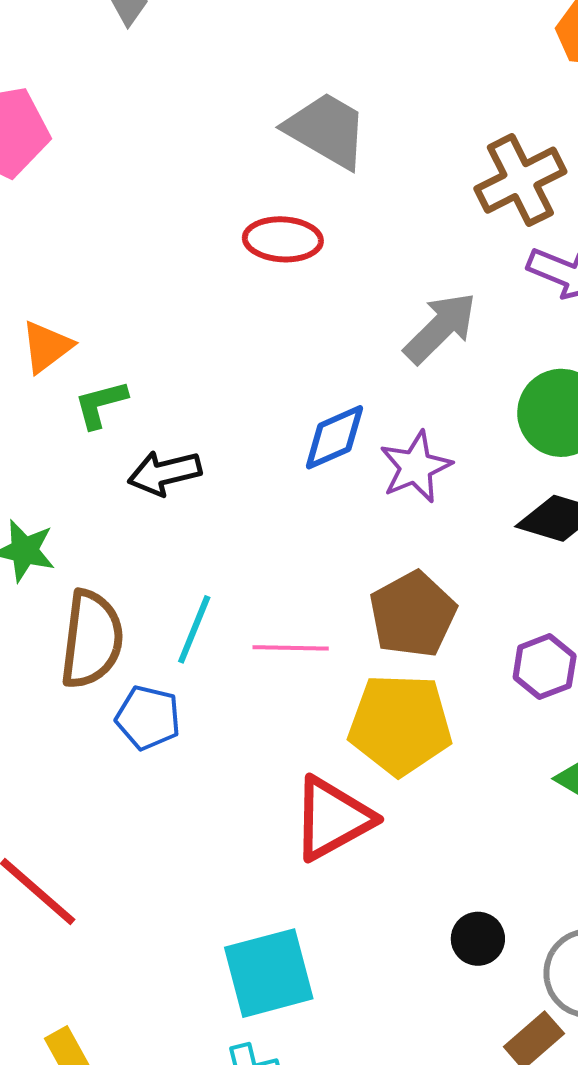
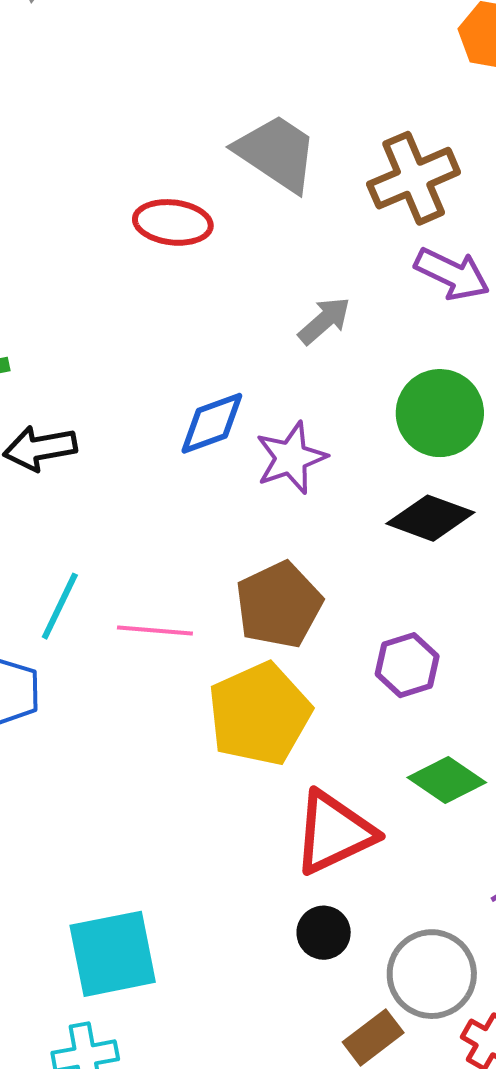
gray trapezoid: (327, 130) -> (276, 153), moved
gray arrow: (440, 328) -> (324, 321), size x0.7
yellow pentagon: (400, 725) -> (259, 714), turned -30
red triangle: (332, 818) -> (334, 833), moved

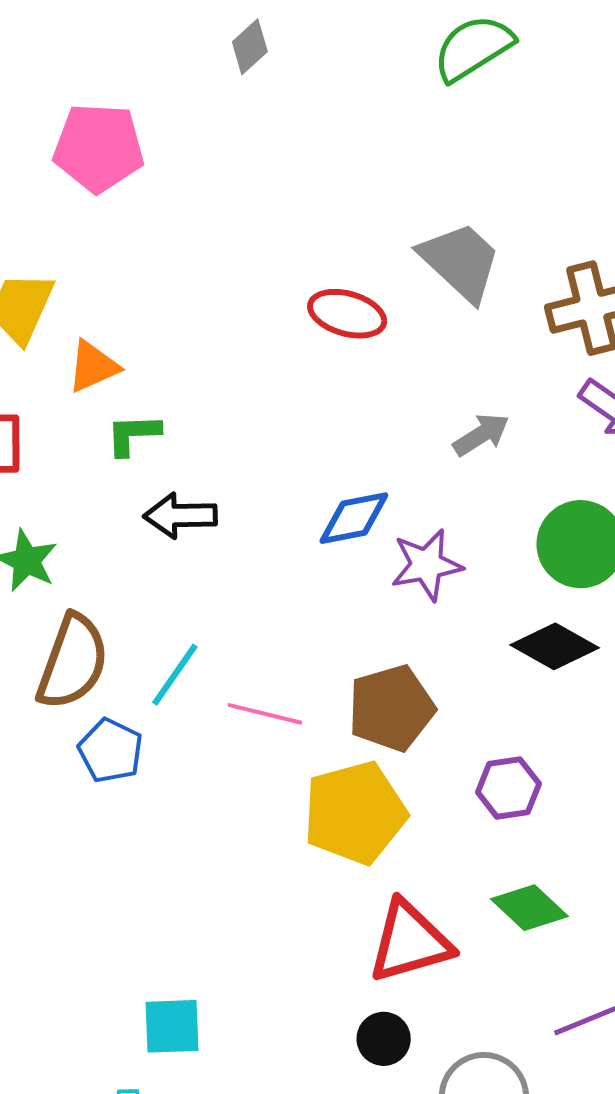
cyan square: (113, 954) -> (172, 1026), size x0.7

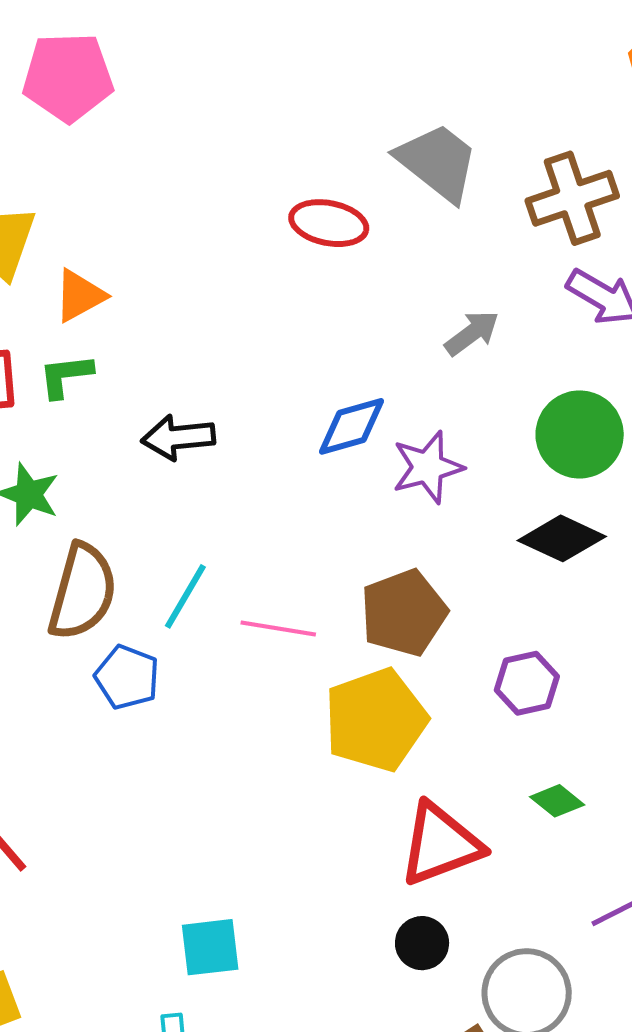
green L-shape: (133, 434) -> (66, 376), moved
green diamond: (529, 908) -> (557, 801), size x0.7

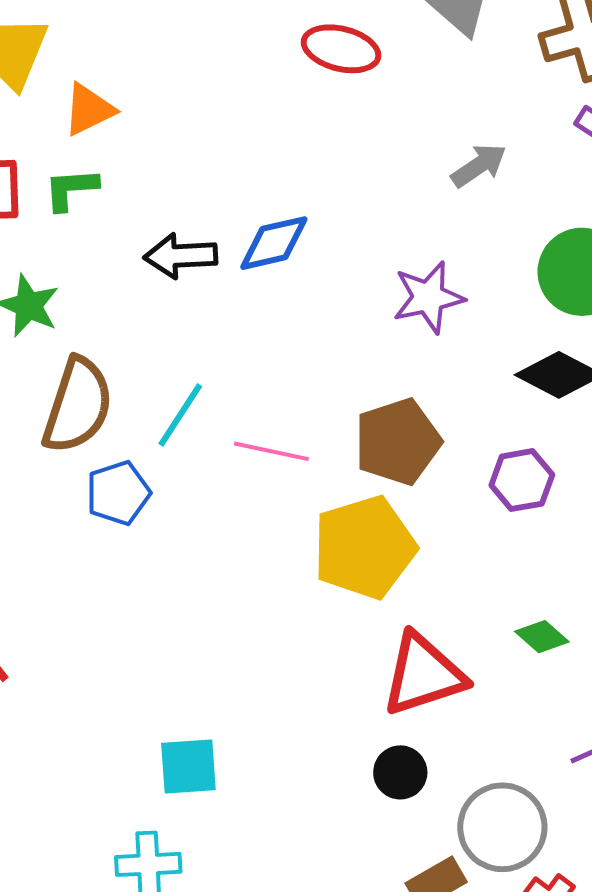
blue diamond: (352, 426) -> (274, 243), moved
blue pentagon: (127, 677) -> (118, 493), turned 30
purple hexagon: (527, 683) -> (522, 480), moved

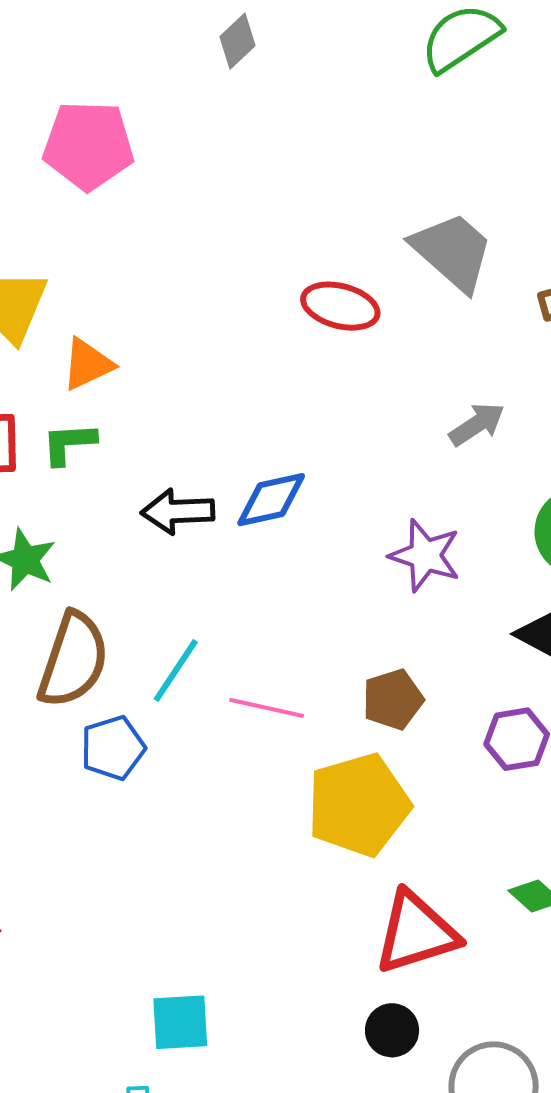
purple star: (428, 297) -> (425, 556), turned 30
brown pentagon: (398, 442) -> (393, 699), size x0.7

